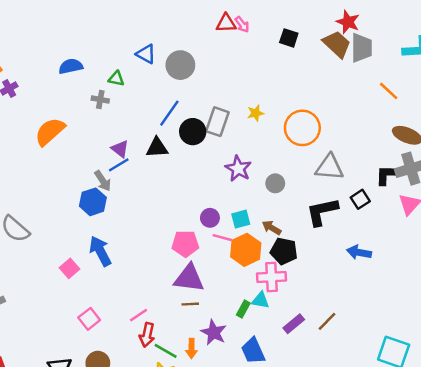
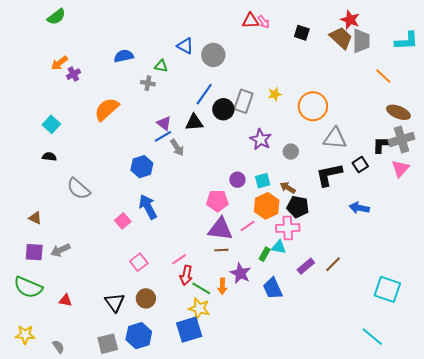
gray arrow: (103, 181) -> (177, 147), moved
pink line: (222, 238) -> (248, 226), moved, turned -49

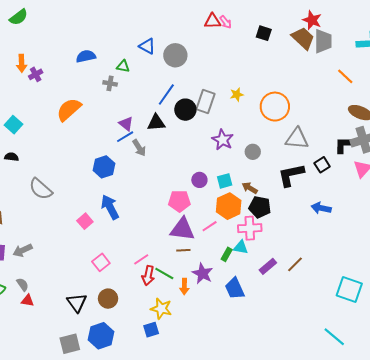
orange arrow: (59, 63) -> (22, 63), turned -54
green line: (201, 288) -> (164, 273), moved
blue square: (189, 330) -> (151, 330), size x0.6
gray semicircle: (58, 347) -> (23, 284), moved

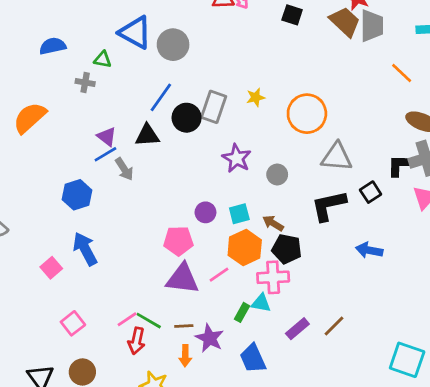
blue triangle: (147, 46) -> (135, 32), size x1.5
brown line: (183, 250) -> (184, 326), moved
green line: (164, 273) -> (149, 321), moved

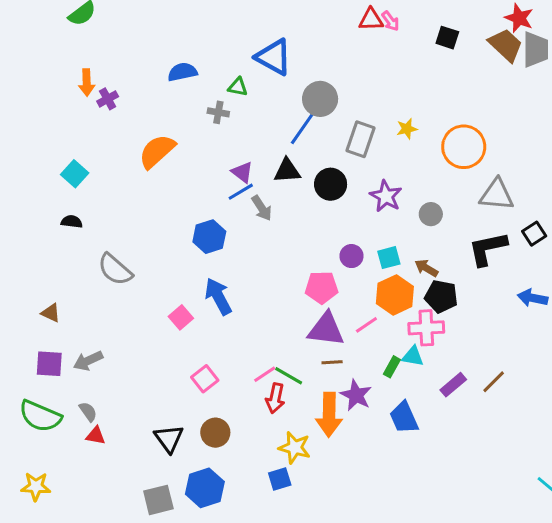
gray circle: (173, 45) -> (320, 99), moved
black circle: (187, 118) -> (331, 184), moved
brown line: (184, 326) -> (332, 362), moved
orange arrow: (185, 356) -> (329, 415), size x1.8

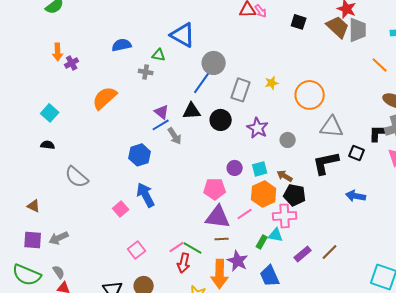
black square: (534, 234) -> (357, 153), turned -35

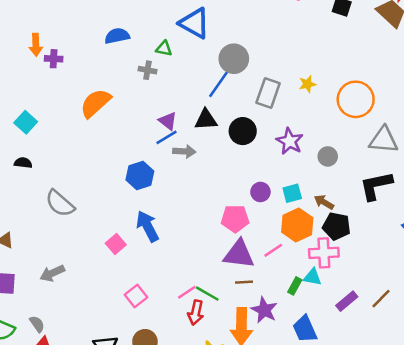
purple cross: (72, 63) -> (54, 59), turned 32
gray arrow: (175, 136) -> (184, 151), turned -54
gray arrow: (59, 238) -> (52, 273), moved

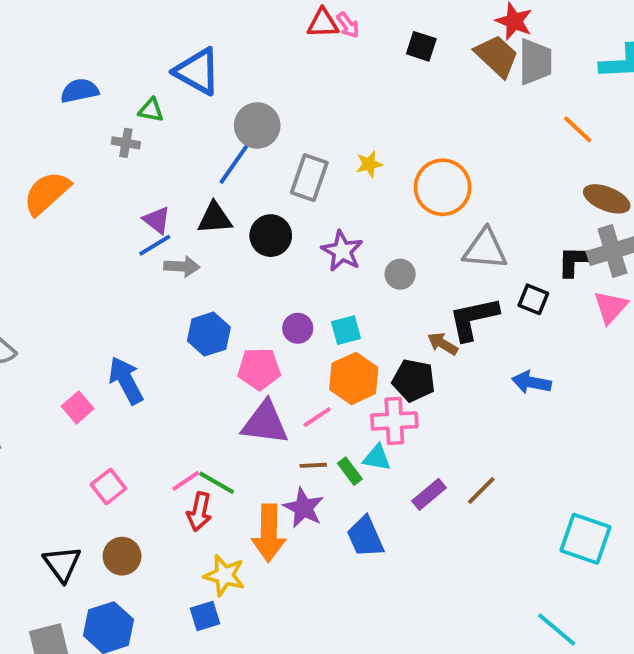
blue hexagon: (140, 175) -> (209, 334), moved
brown arrow: (324, 202) -> (443, 344), moved
brown line: (244, 282) -> (313, 465), moved
green rectangle: (295, 286) -> (350, 471), turned -66

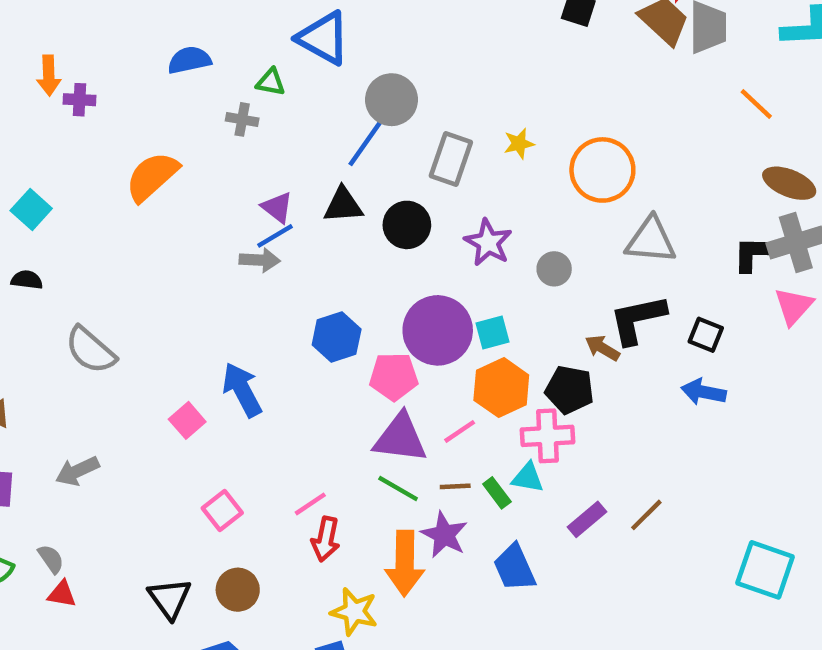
gray arrow: (182, 266) -> (260, 260), moved
black square: (533, 299) -> (706, 335), moved
purple circle: (298, 328) -> (438, 330), size x2.0
green line: (217, 483) -> (398, 489), moved

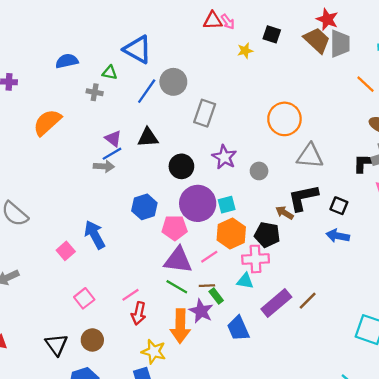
blue line: (365, 144) -> (147, 91), moved
yellow star: (519, 144) -> (245, 51), moved
black circle: (407, 225) -> (181, 166), moved
green rectangle: (497, 493) -> (216, 296), moved
purple rectangle: (587, 519) -> (276, 303), size x1.5

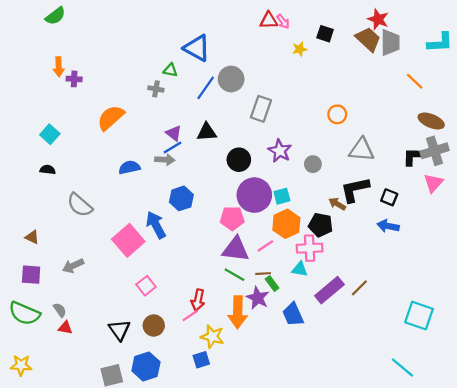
blue semicircle: (67, 61) -> (129, 167), moved
orange circle: (284, 119) -> (337, 114), size x0.6
blue hexagon: (144, 207) -> (181, 198), moved
pink square: (66, 251) -> (128, 240), size x1.8
pink line: (131, 295) -> (190, 316), moved

